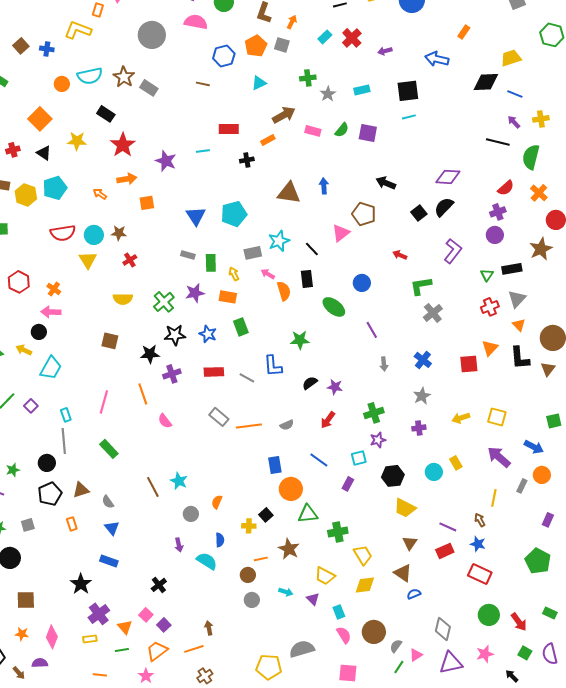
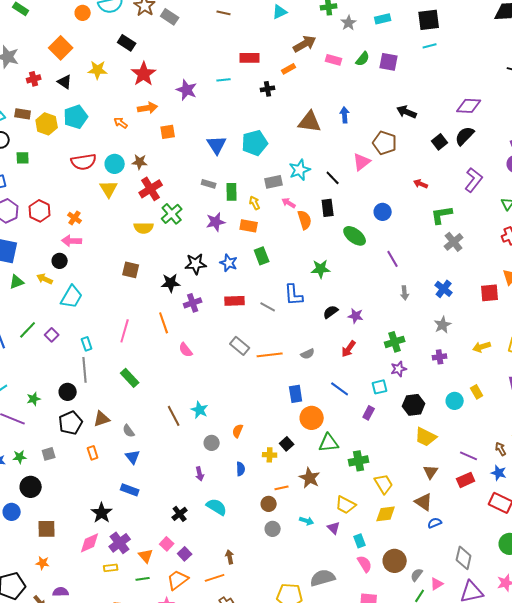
red cross: (130, 260) -> (151, 189), size x1.6
green cross: (164, 302) -> (172, 214), moved
cyan semicircle: (207, 561) -> (217, 507), moved
pink diamond: (52, 637) -> (90, 543), moved, turned 45

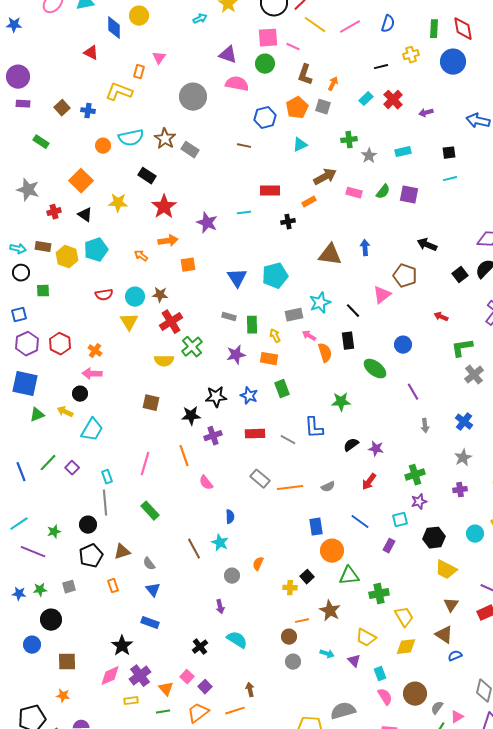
black square: (429, 20) -> (449, 153), size x0.6
red semicircle: (84, 162) -> (104, 295), size x0.7
blue semicircle: (241, 469) -> (230, 517), moved

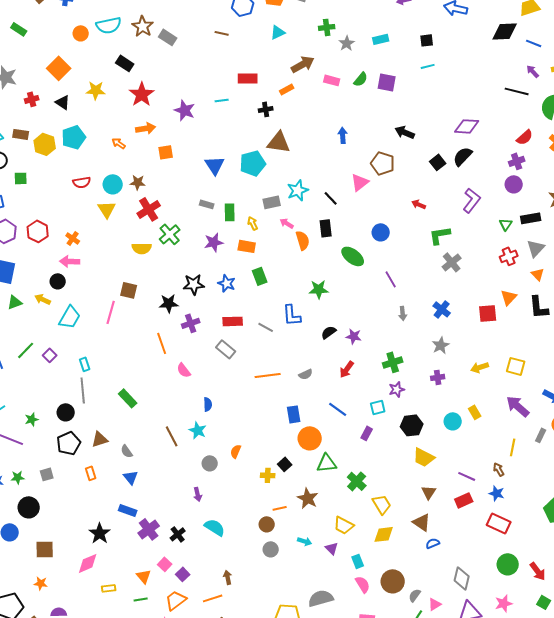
brown triangle: (330, 255) -> (279, 142), moved
pink line: (145, 464) -> (111, 312), moved
gray rectangle: (260, 479) -> (226, 349), moved
green cross: (379, 594) -> (357, 481), turned -36
purple cross: (140, 676) -> (149, 529), moved

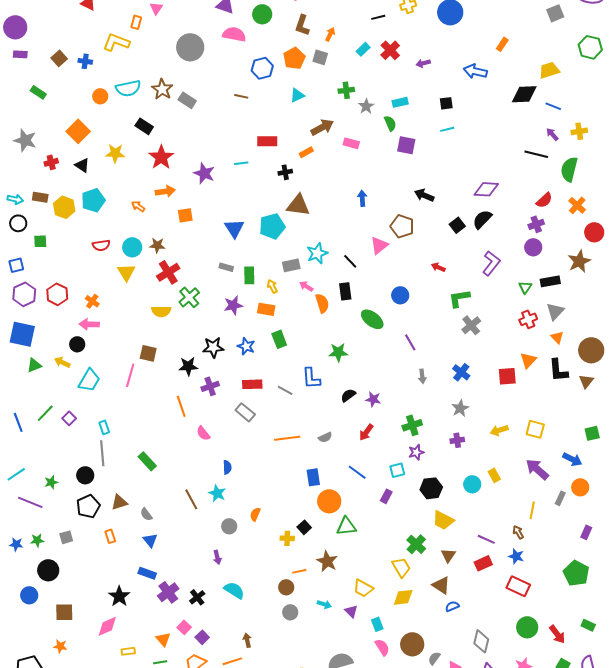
green semicircle: (361, 79) -> (390, 123), moved, turned -63
green cross: (357, 481) -> (416, 544), moved

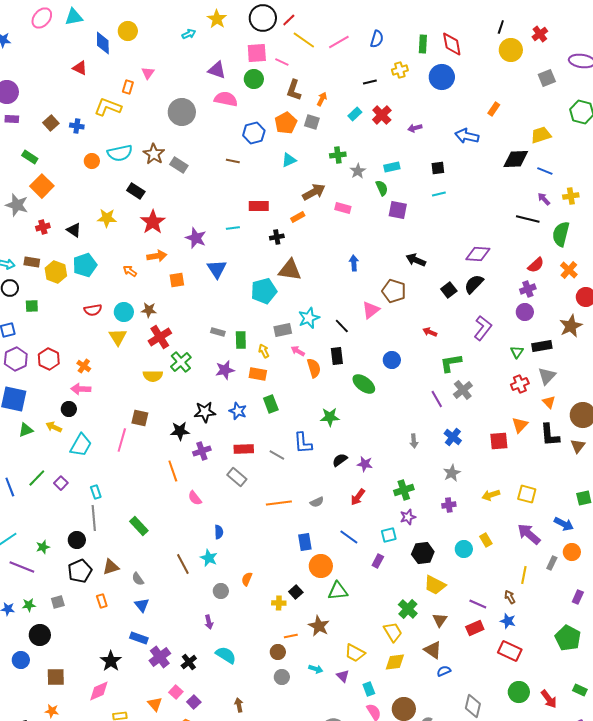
orange square: (78, 131) -> (42, 186), moved
blue triangle: (234, 228) -> (217, 269), moved
purple line: (410, 342) -> (437, 399), moved

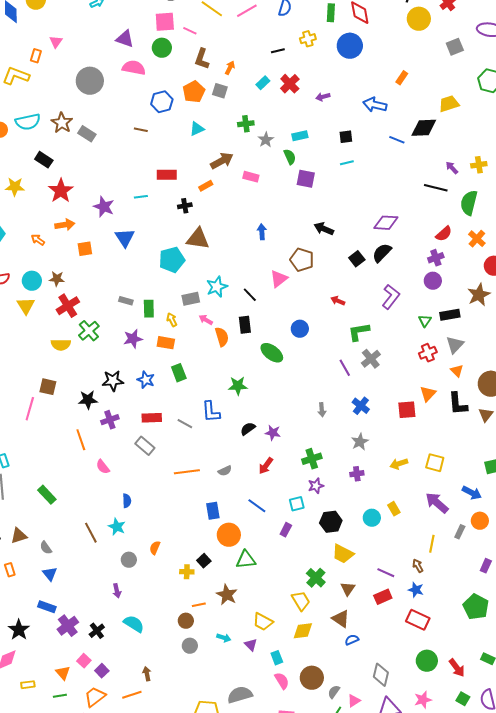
blue line: (545, 171) -> (397, 140), moved

